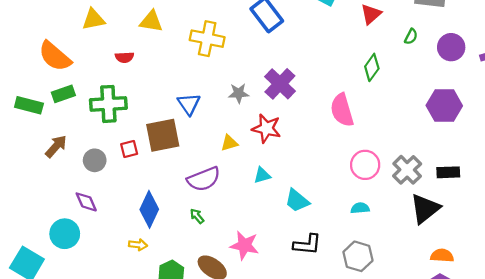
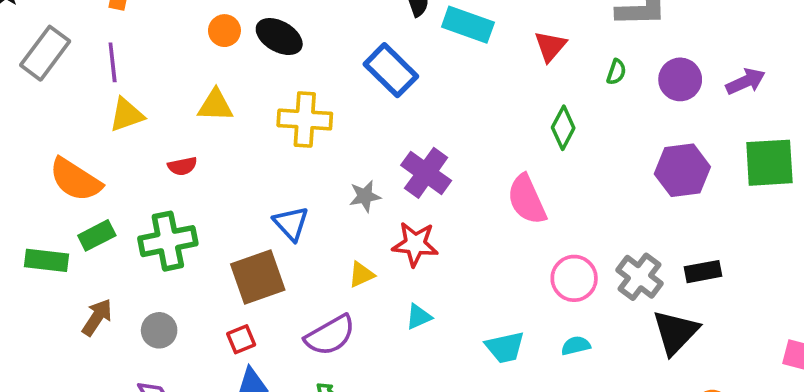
red square: (129, 149) -> (241, 339), moved
cyan trapezoid: (297, 201) -> (505, 347), moved, turned -44

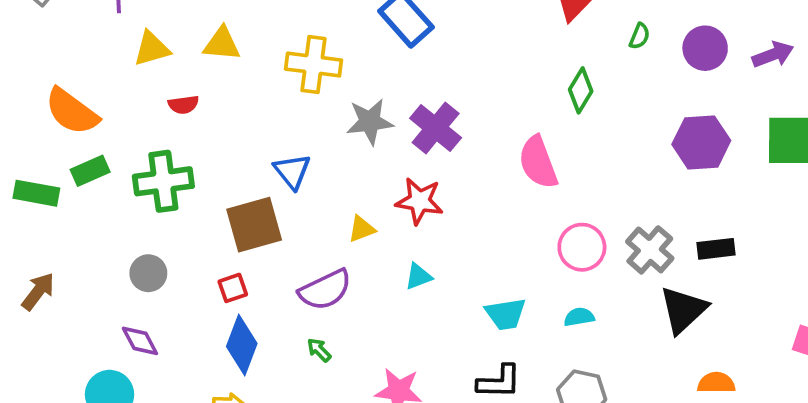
yellow triangle: (127, 115) -> (152, 49), moved
gray star: (365, 196) -> (370, 122), moved, size x1.4
brown arrow: (97, 317) -> (38, 291), moved

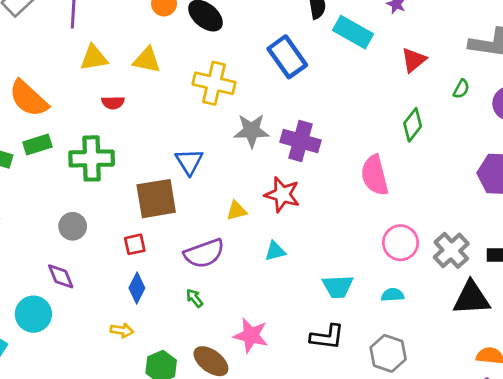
purple cross: (436, 128) -> (300, 141), turned -30
black triangle: (683, 310) -> (471, 298), turned 33
blue diamond: (242, 345) -> (137, 288), size x0.7

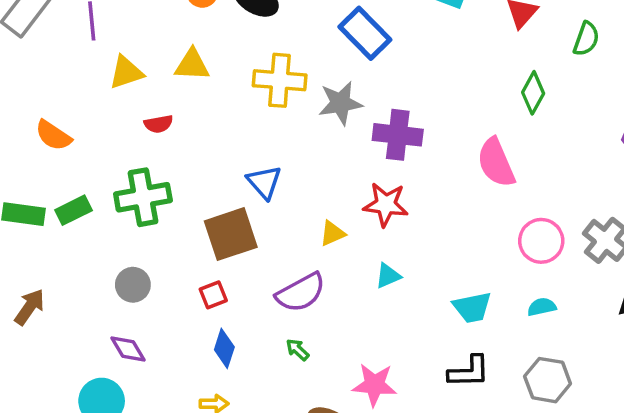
green semicircle: (461, 89) -> (586, 39), size x1.4
orange semicircle: (29, 98) -> (53, 135), size x0.7
gray star: (252, 131) -> (340, 103), moved
green rectangle: (37, 145) -> (73, 210), moved

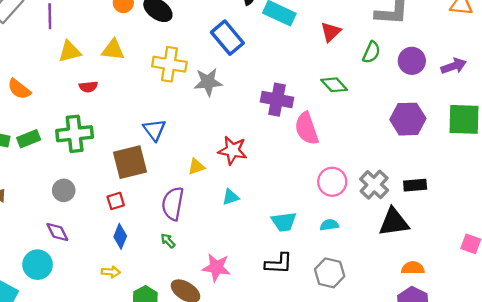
green diamond: (533, 93) -> (334, 85), turned -76
purple cross: (398, 135) -> (277, 100), moved
purple semicircle: (301, 293) -> (173, 204), turned 124

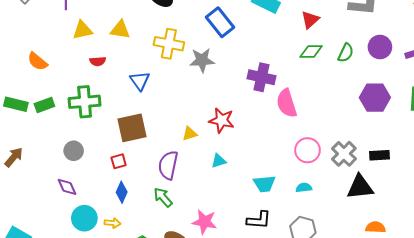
green semicircle: (371, 52) -> (346, 53), moved
green diamond: (334, 85) -> (311, 52), moved, turned -50
blue triangle: (154, 130) -> (140, 81), moved
green arrow: (168, 241) -> (163, 197), size x1.5
cyan circle: (38, 265) -> (84, 218), moved

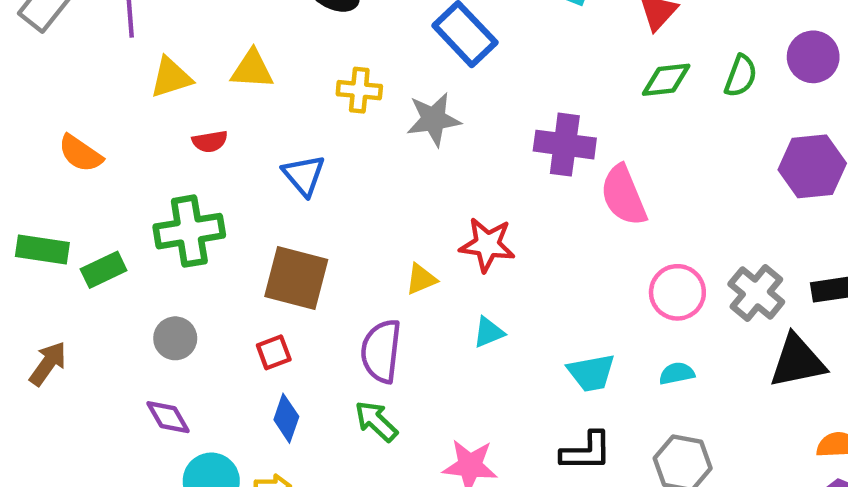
yellow cross: (169, 44) -> (359, 90), size x0.7
green rectangle: (44, 105) -> (104, 270), moved
brown square: (132, 128) -> (296, 278), turned 32

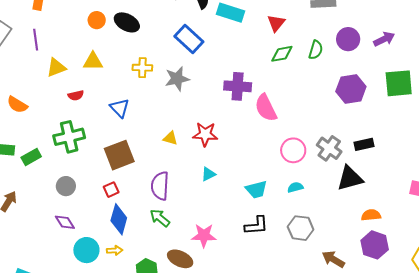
brown square: (296, 278) -> (119, 155), turned -32
yellow triangle: (421, 279) -> (170, 138), moved, turned 42
blue diamond: (286, 418) -> (119, 219), size x1.4

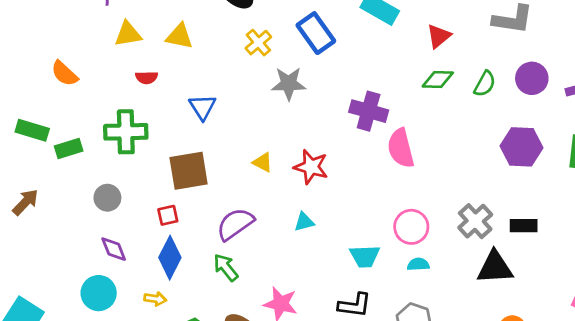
yellow cross: (142, 68) -> (258, 43), moved, turned 36
pink circle: (293, 150) -> (411, 227), moved
purple semicircle: (160, 186) -> (235, 224), turned 40
purple diamond: (65, 222) -> (114, 249), moved
cyan circle: (86, 250) -> (99, 293), moved

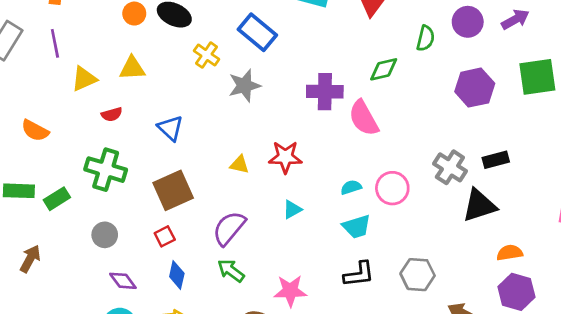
green diamond: (438, 80) -> (384, 69), moved
green cross: (126, 132) -> (106, 170), turned 33
blue diamond: (170, 258) -> (177, 275), size x0.7
cyan semicircle: (418, 264) -> (351, 187), moved

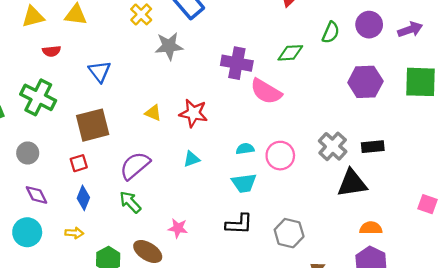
pink semicircle: (364, 118) -> (266, 91), turned -40
pink star: (290, 291) -> (178, 228), size x0.7

